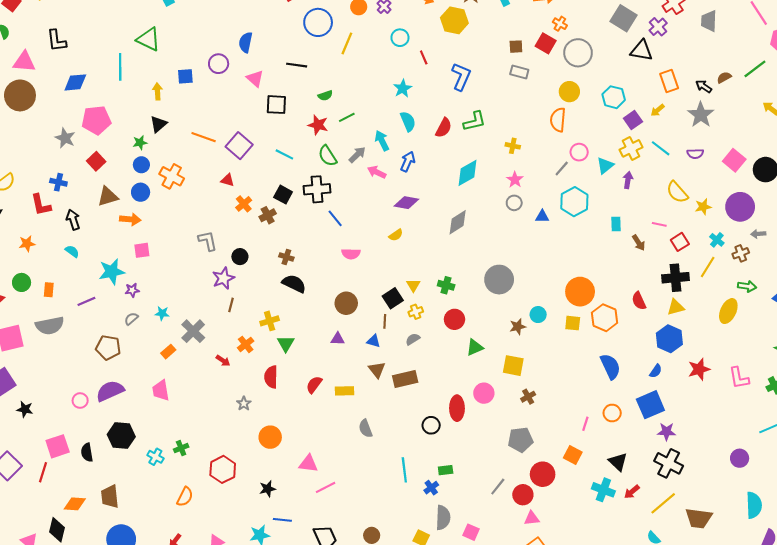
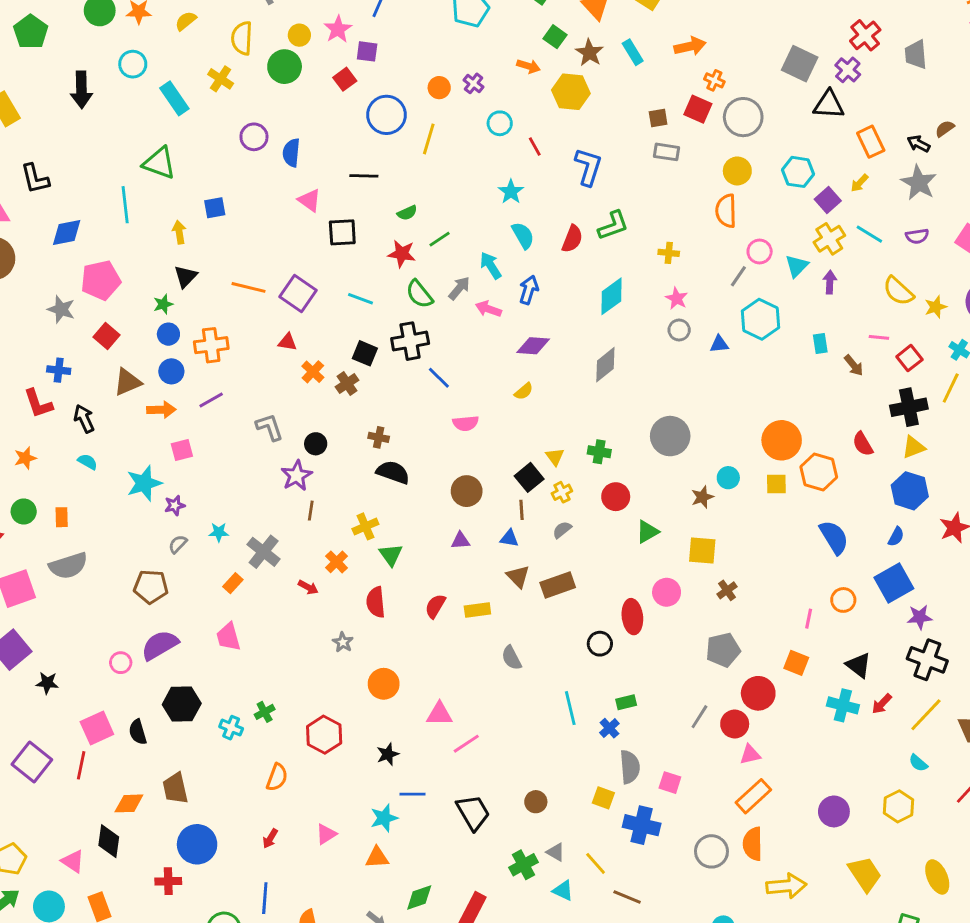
purple circle: (219, 64) -> (254, 137), moved
orange cross: (172, 176) -> (211, 345), turned -30
purple line: (86, 301) -> (211, 400), moved

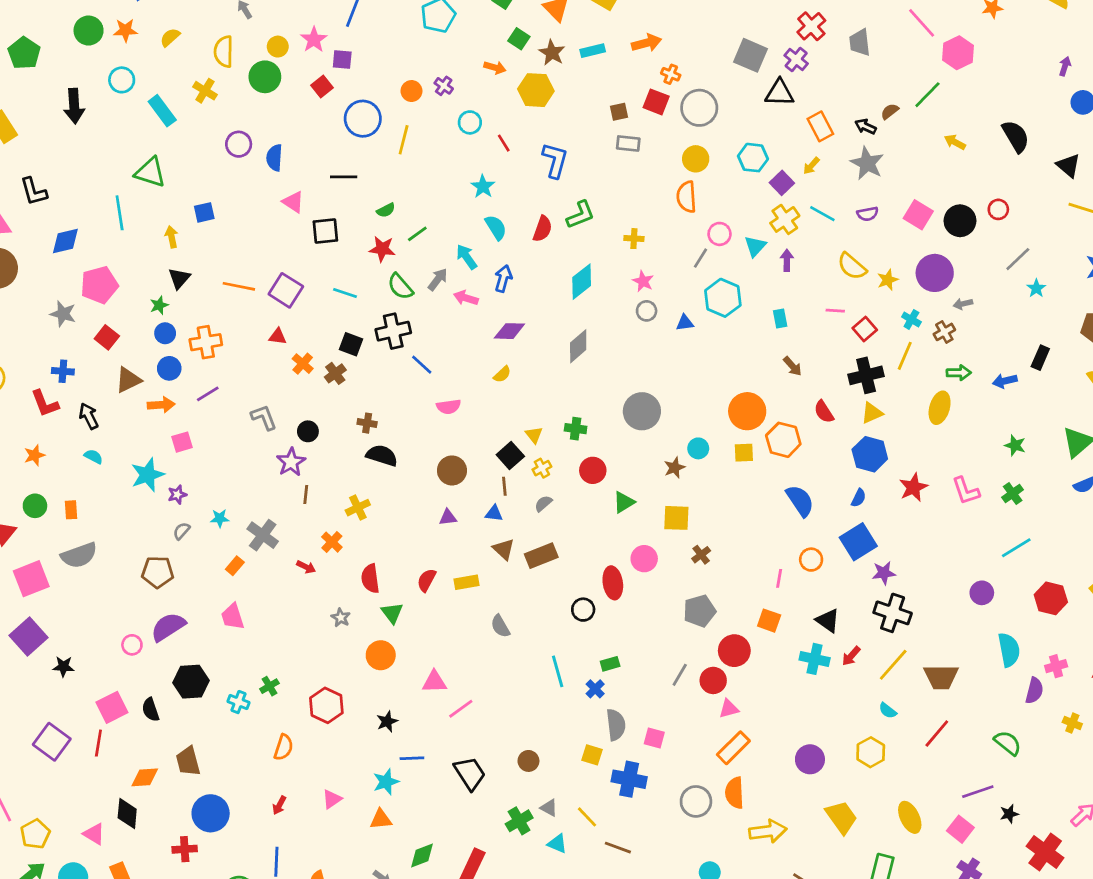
cyan rectangle: (633, 52) -> (593, 51), turned -70
brown arrow: (854, 365) -> (792, 366), moved
green triangle: (391, 555) -> (392, 613), moved

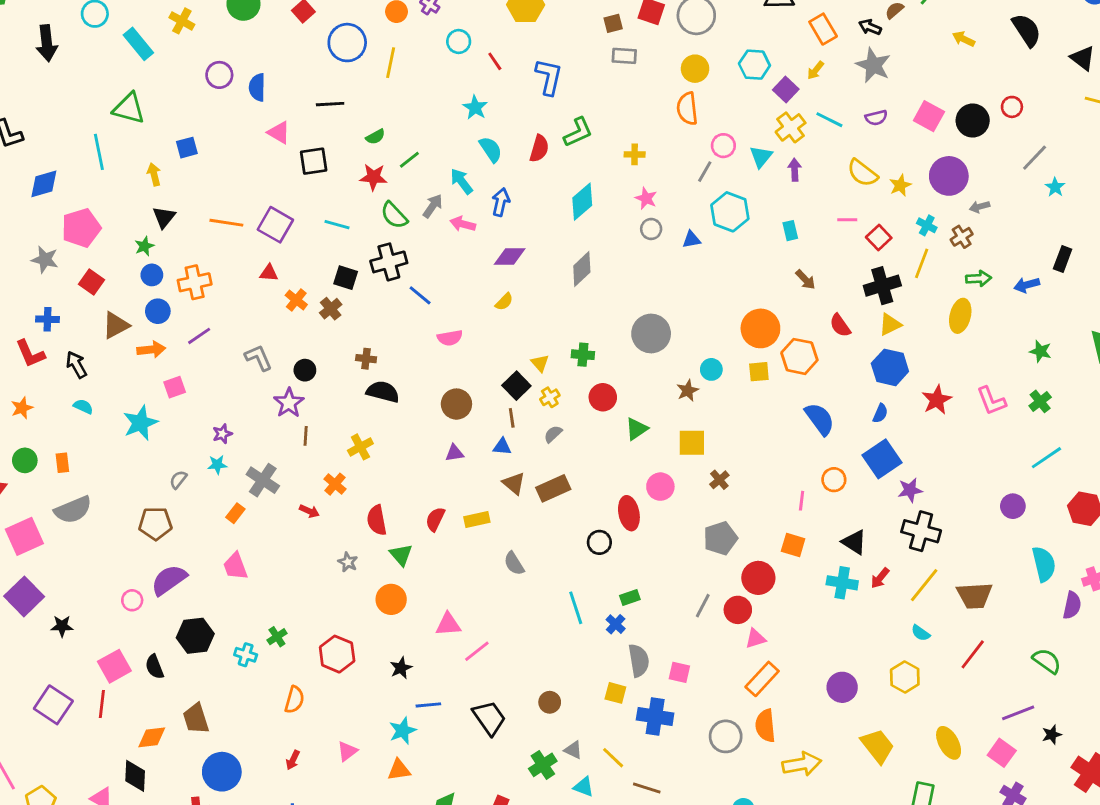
purple star: (177, 495) -> (222, 434), moved

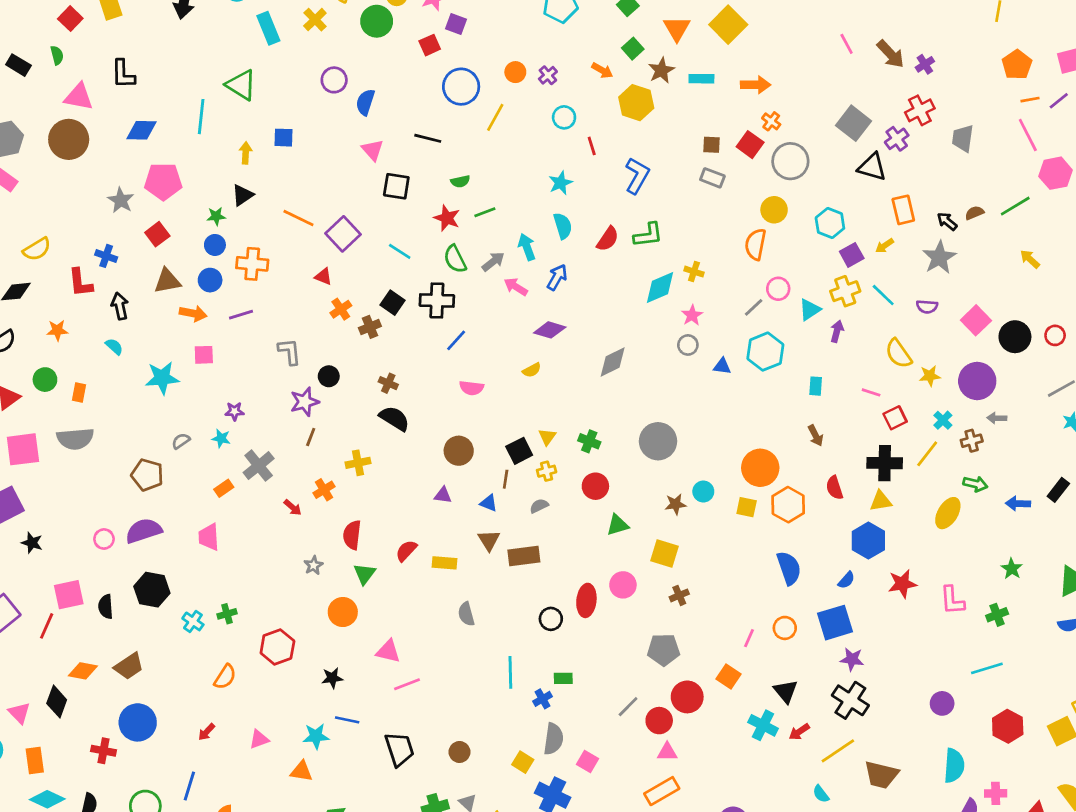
cyan diamond: (582, 202) -> (660, 287), moved
blue line: (420, 295) -> (456, 340), turned 75
brown trapezoid: (196, 719) -> (129, 666), turned -124

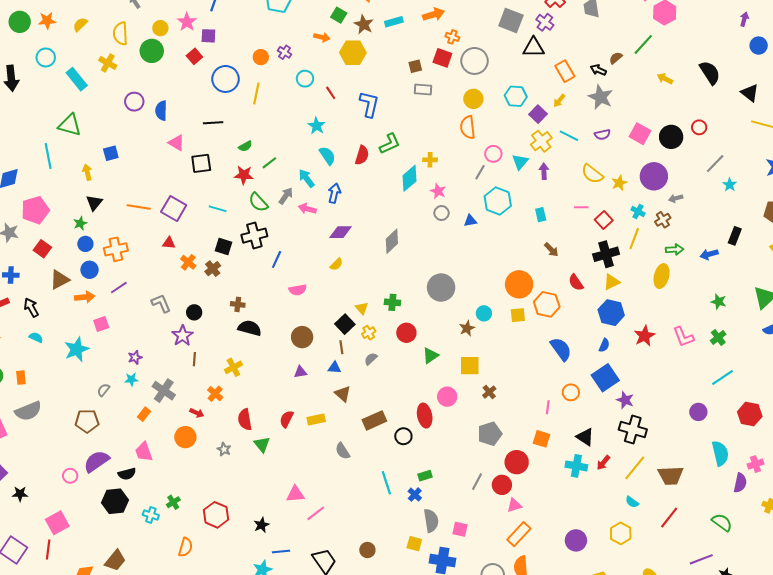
brown rectangle: (524, 556) -> (374, 420), moved
black semicircle: (106, 607) -> (127, 474), moved, turned -84
orange circle: (343, 612) -> (185, 437), moved
purple star: (852, 659) -> (625, 400), turned 30

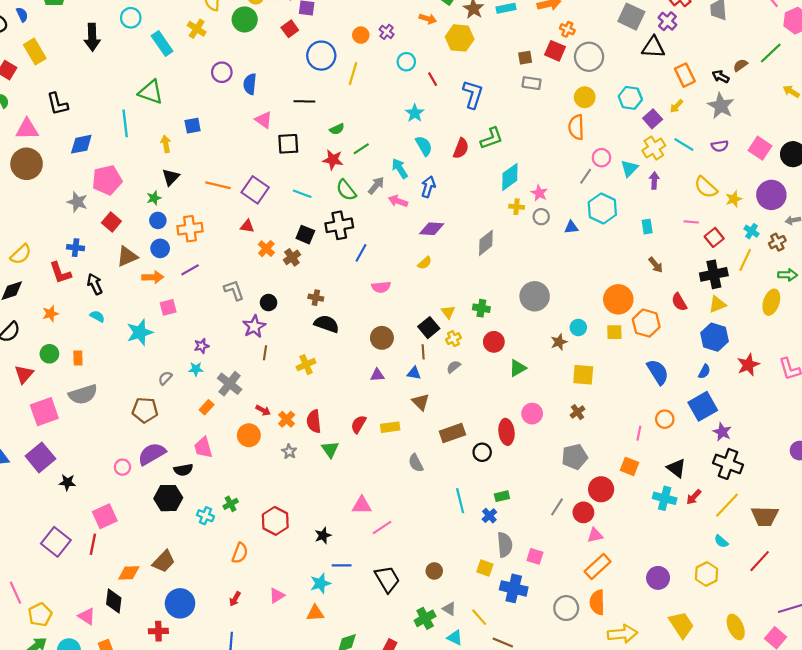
yellow cross: (430, 160) -> (517, 207), moved
yellow square: (470, 366) -> (583, 375), moved
orange cross: (215, 394) -> (287, 419), moved

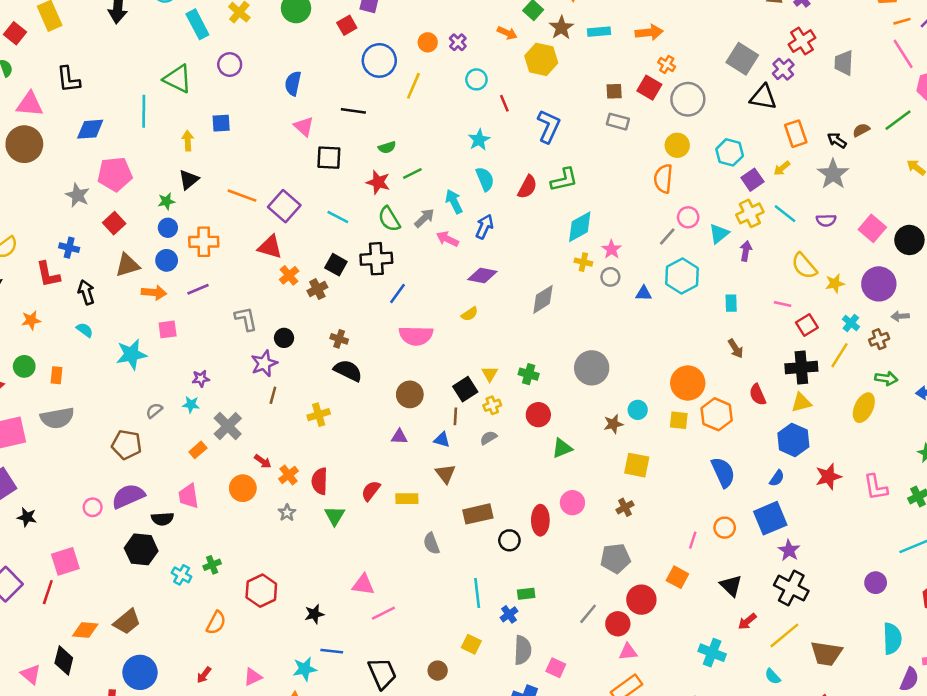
purple circle: (222, 72) -> (230, 65), moved
red triangle: (247, 226) -> (270, 247), size x1.5
pink semicircle: (381, 287) -> (416, 336), size x1.5
cyan cross: (665, 498) -> (712, 653), moved
yellow square: (485, 568) -> (471, 644), moved

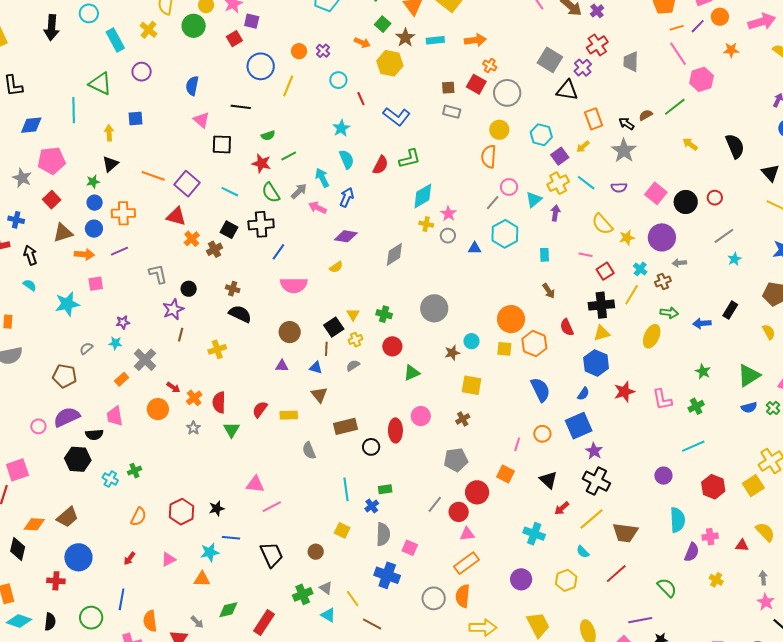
blue L-shape: (549, 126) -> (397, 116), turned 104
red hexagon: (261, 591) -> (182, 512), moved

